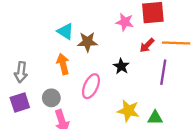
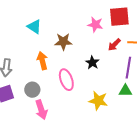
cyan triangle: (65, 31) -> (34, 27), moved
pink ellipse: (91, 86) -> (66, 80), turned -45
green triangle: (155, 118) -> (125, 91), moved

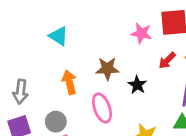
brown star: (63, 42) -> (107, 69), moved

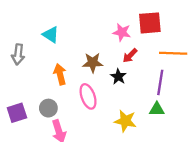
red arrow: (167, 60) -> (130, 56), moved
gray arrow: (20, 92) -> (18, 54), moved

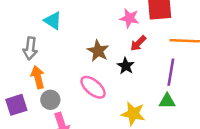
gray arrow: (18, 54) -> (30, 48), moved
brown star: (93, 63) -> (98, 51), turned 30
orange arrow: (60, 74) -> (38, 77), moved
pink ellipse: (88, 96) -> (93, 87), turned -30

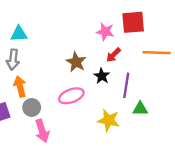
cyan triangle: (53, 21) -> (19, 34), moved, turned -36
purple line: (171, 72) -> (126, 85), moved
pink ellipse: (93, 87) -> (71, 96), turned -60

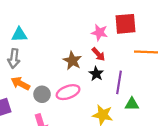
red arrow: (113, 55) -> (98, 54), moved, turned -88
orange arrow: (20, 86) -> (20, 83), turned -48
gray circle: (32, 107) -> (42, 94), moved

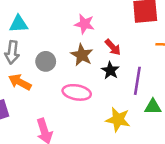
pink star: (99, 33) -> (84, 24), moved
pink ellipse: (68, 92) -> (77, 92), turned 30
gray circle: (42, 94) -> (46, 61), moved

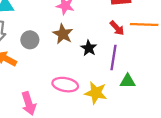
red arrow: (113, 47) -> (117, 28), moved
pink ellipse: (77, 92) -> (65, 85), moved

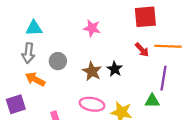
brown star: (63, 34) -> (92, 71), moved
purple line: (113, 58) -> (164, 78), moved

